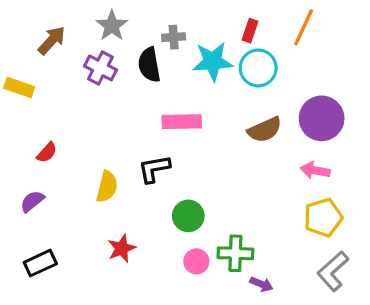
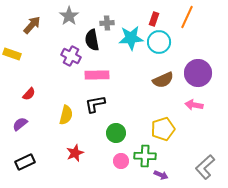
purple cross: (100, 68) -> (71, 56), moved
pink rectangle: (182, 122) -> (97, 75), moved
yellow pentagon: (323, 218) -> (163, 129), moved

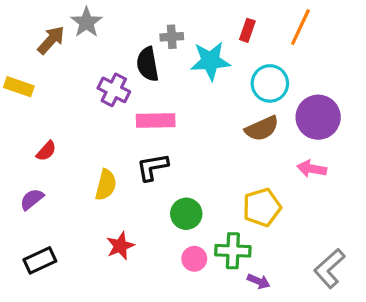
gray star: (69, 16) -> (86, 22), moved
cyan circle: (159, 42) -> (270, 83), moved

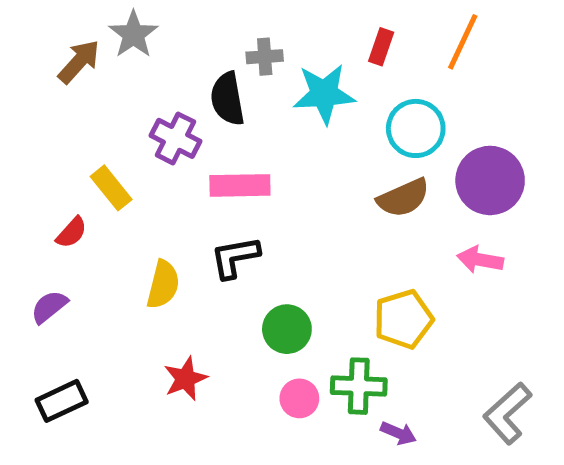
yellow rectangle: (19, 87) -> (111, 188), moved, turned 32

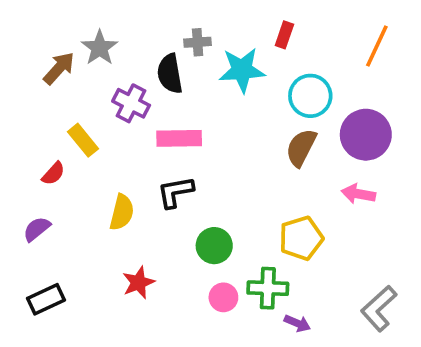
gray star: (133, 34) -> (100, 48), moved
orange line: (463, 42) -> (377, 46), moved
brown arrow: (79, 62) -> (59, 68), moved
brown semicircle: (403, 198) -> (301, 148), turned 141

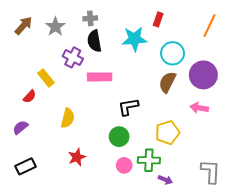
gray cross: (198, 42) -> (90, 18), moved
brown arrow: (59, 68) -> (23, 26), moved
black L-shape: (175, 192) -> (128, 107), moved
gray L-shape: (379, 308) -> (211, 172), turned 135

